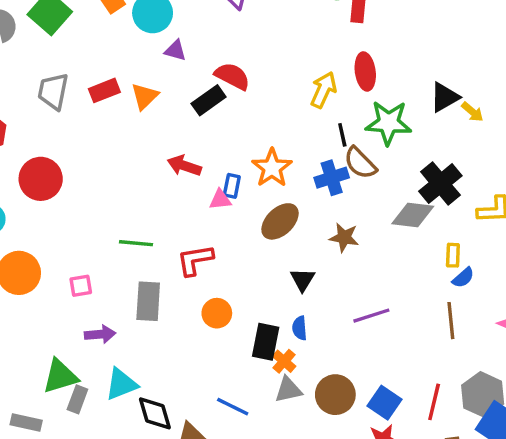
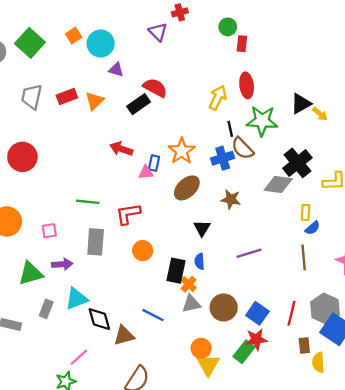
green triangle: (60, 376) -> (31, 273), moved

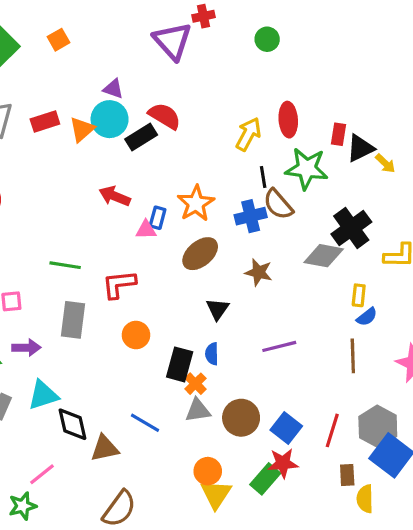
purple triangle: (158, 32) -> (172, 41), size x1.5
cyan circle: (101, 44) -> (110, 119), moved
red rectangle: (242, 44) -> (339, 134), moved

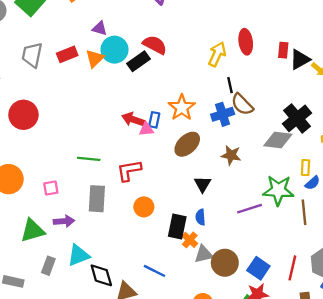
purple triangle: (113, 89) -> (100, 28), moved
green star: (307, 169) -> (278, 190), moved
red arrow: (115, 196) -> (133, 119), moved
gray triangle: (198, 410) -> (204, 254), moved

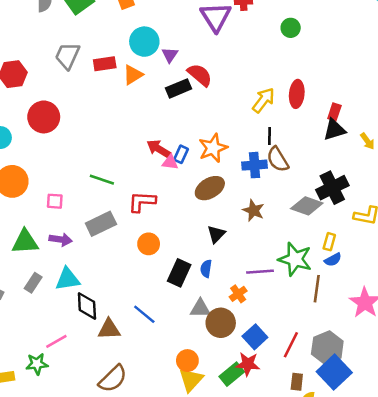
purple triangle: (100, 28) -> (170, 55), moved, turned 35
cyan circle: (114, 50) -> (144, 42), moved
black triangle: (300, 59) -> (334, 130), moved
gray rectangle: (97, 199) -> (101, 224), turned 48
orange cross: (190, 240) -> (238, 294), moved

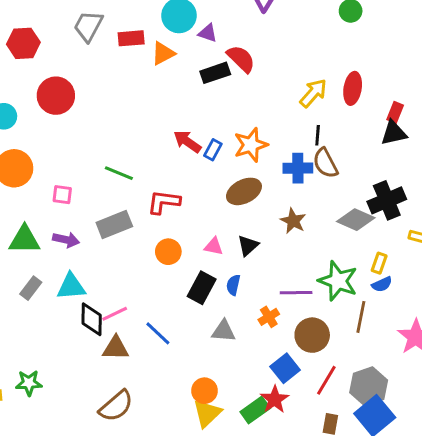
purple triangle: (170, 55) -> (208, 33), turned -48
pink triangle: (170, 162) -> (214, 246), moved
brown circle: (221, 323) -> (312, 335), moved
pink line: (56, 341) -> (115, 314), moved
red star: (248, 364) -> (275, 399), turned 30

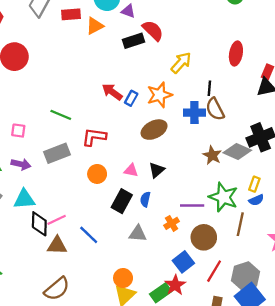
yellow arrow: (313, 93) -> (181, 63), moved
brown star: (293, 221) -> (212, 155), moved

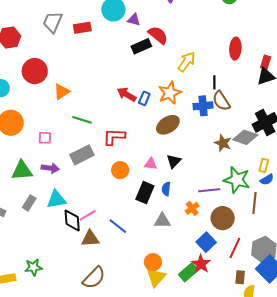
orange triangle: (95, 26) -> (62, 92), moved

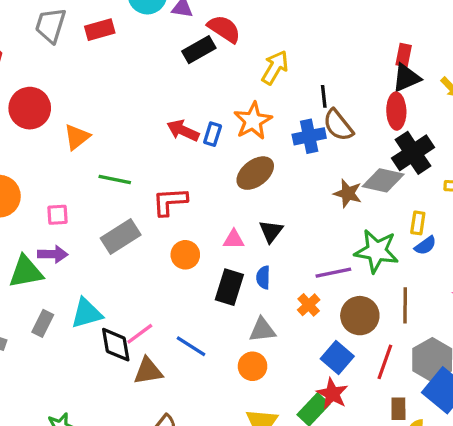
red ellipse: (235, 49) -> (396, 111), moved
purple arrow: (50, 168) -> (53, 254), moved
brown line: (255, 203) -> (405, 305), moved
orange circle: (153, 262) -> (253, 366), moved

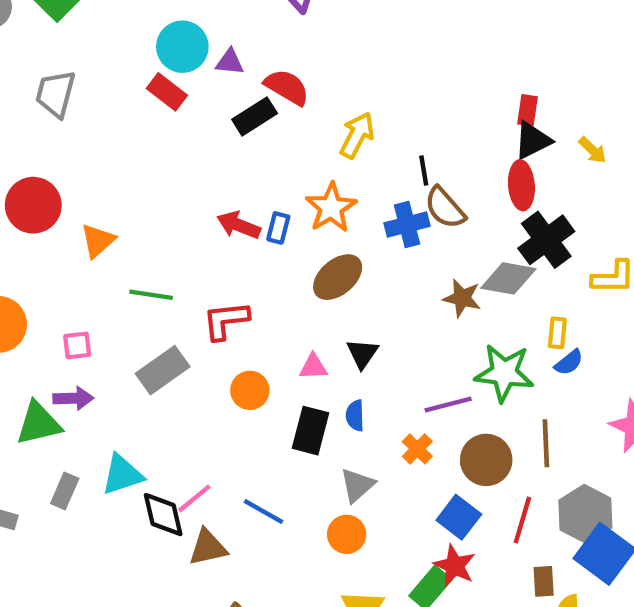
red rectangle: (100, 30) -> (167, 92), moved, turned 56
gray triangle: (262, 330) -> (357, 485), turned -32

